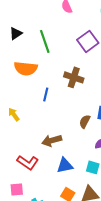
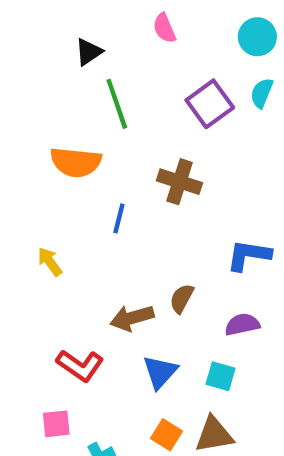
black triangle: (16, 33) -> (89, 52), moved
brown semicircle: (85, 121) -> (182, 298), moved
blue triangle: (65, 165) -> (160, 372), turned -36

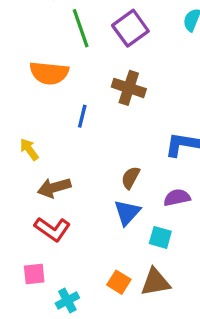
purple square: (210, 104) -> (130, 28), moved
brown arrow: (132, 318) -> (54, 188), moved
blue triangle: (160, 372) -> (127, 212), moved

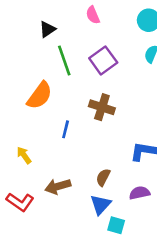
orange semicircle: (49, 73) -> (40, 96), turned -60
brown arrow: (54, 188) -> (58, 186), moved
red L-shape: (52, 229) -> (20, 202), moved
cyan square: (160, 237) -> (116, 225), moved

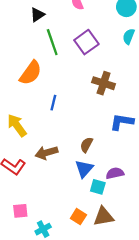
brown cross: (102, 107) -> (104, 83), moved
yellow arrow: (24, 155) -> (17, 125), size x1.5
purple semicircle: (140, 193) -> (115, 173), moved

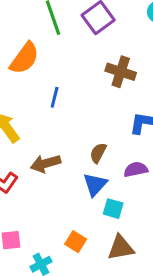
purple semicircle: (115, 173) -> (136, 169), moved
orange square: (78, 217) -> (76, 242), moved

